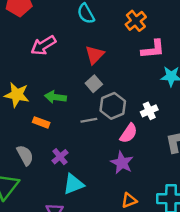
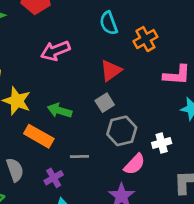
orange cross: (136, 21) -> (145, 39), moved
gray line: (89, 120) -> (79, 157), moved
orange rectangle: (41, 122) -> (39, 136), size x1.5

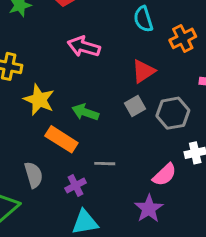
pink arrow: (55, 51) -> (84, 47), turned 36
gray hexagon: (122, 131) -> (173, 113), moved

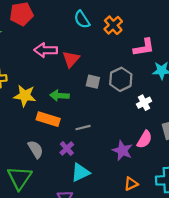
red triangle: (143, 71) -> (71, 59), moved
gray square: (135, 106) -> (93, 82), turned -32
pink semicircle: (165, 175) -> (144, 139), moved

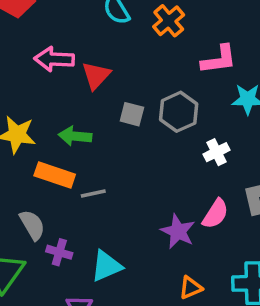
gray line: (83, 128) -> (93, 193), moved
purple cross: (67, 149) -> (59, 252), moved, turned -32

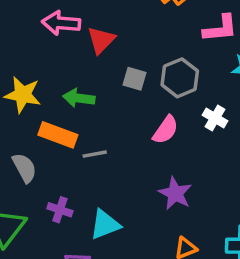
white cross: (216, 152) -> (215, 118), turned -35
pink semicircle: (215, 214) -> (166, 130), moved
gray semicircle: (32, 225) -> (24, 168), moved

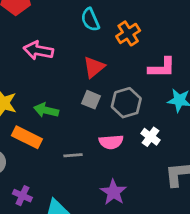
red triangle: (101, 40) -> (94, 67), moved
pink semicircle: (166, 130) -> (111, 142), turned 45
gray line: (95, 154) -> (73, 155), moved

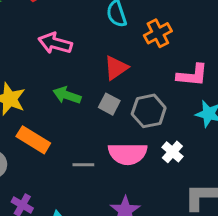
green arrow: (46, 110) -> (67, 95), moved
pink semicircle: (111, 142) -> (128, 154), size x1.4

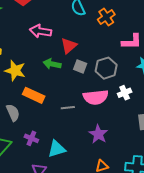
red triangle: (116, 68) -> (69, 46), moved
white cross: (172, 152) -> (125, 93), turned 32

